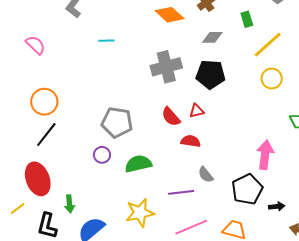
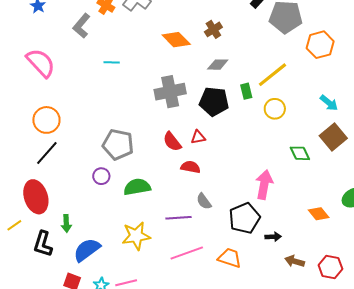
green rectangle: (247, 19) -> (246, 91), moved
pink semicircle: (35, 45) -> (41, 63), size x1.5

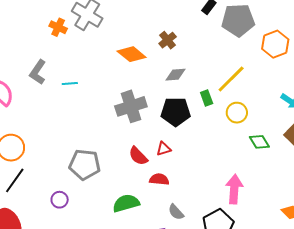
gray L-shape: (81, 26) -> (38, 72), moved
green diamond: (300, 153) -> (259, 142), moved
purple circle: (101, 176) -> (60, 200), moved
green semicircle: (137, 187) -> (126, 203), moved

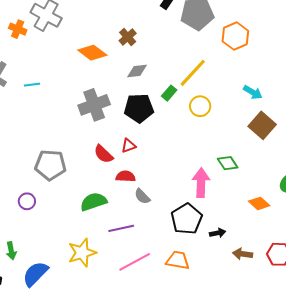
green rectangle: (207, 98) -> (169, 93), turned 63
green diamond: (259, 142) -> (228, 163), moved
gray semicircle: (176, 212) -> (142, 196), moved

